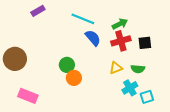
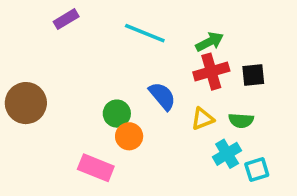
blue semicircle: (93, 38) -> (162, 96), moved
pink rectangle: (28, 96) -> (96, 168), moved

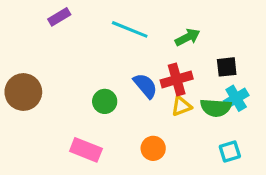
red cross: (211, 72) -> (177, 79), moved
green semicircle: (241, 121) -> (216, 108), size x1.4
orange circle: (129, 136) -> (153, 148), moved
cyan cross: (227, 154) -> (236, 98), moved

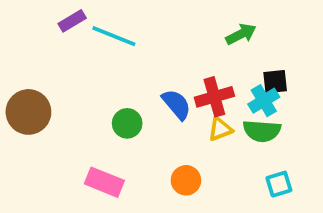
cyan line: (130, 29) -> (114, 36), moved
green arrow: (188, 37) -> (241, 34), moved
cyan cross: (236, 98) -> (264, 101), moved

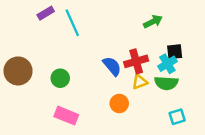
cyan line: (114, 36) -> (72, 23), turned 44
green circle: (127, 123) -> (60, 78), moved
orange circle: (186, 180) -> (119, 104), moved

